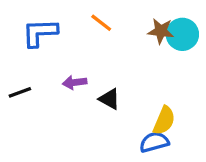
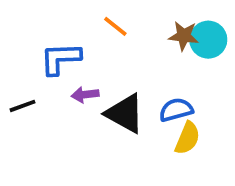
blue L-shape: (40, 33) -> (60, 59), moved
black triangle: (109, 99) -> (125, 114), size x1.6
blue semicircle: (154, 142) -> (176, 110), moved

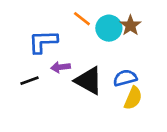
brown star: (184, 36) -> (130, 25), turned 30
cyan circle: (208, 40) -> (109, 28), moved
black line: (23, 106) -> (30, 81), moved

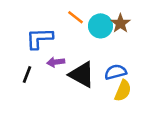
black line: (30, 81) -> (27, 75), turned -49

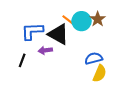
orange line: (76, 17) -> (68, 20), moved
black triangle: (82, 75) -> (58, 34), moved

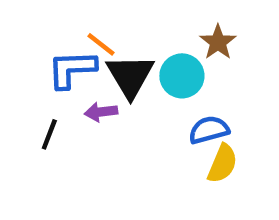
orange line: (68, 20) -> (101, 44), moved
cyan circle: (82, 21) -> (182, 76), moved
black triangle: (58, 34) -> (130, 76), turned 30

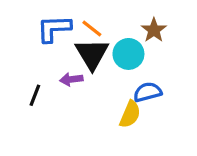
orange line: (101, 44) -> (92, 29), moved
blue L-shape: (72, 69) -> (54, 29), moved
yellow semicircle: (222, 164) -> (130, 114), moved

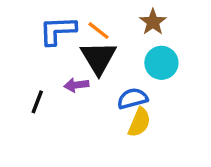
brown star: (154, 30) -> (153, 22), moved
cyan circle: (128, 54) -> (161, 63), moved
blue semicircle: (148, 92) -> (133, 99), moved

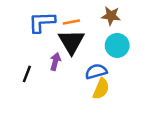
brown star: (153, 22) -> (111, 16), turned -30
orange line: (98, 31) -> (71, 22), turned -49
purple arrow: (76, 85) -> (55, 62), turned 112

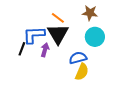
blue L-shape: (42, 22) -> (34, 35), moved
orange line: (71, 22) -> (58, 18), turned 48
black line: (27, 74) -> (22, 49), moved

